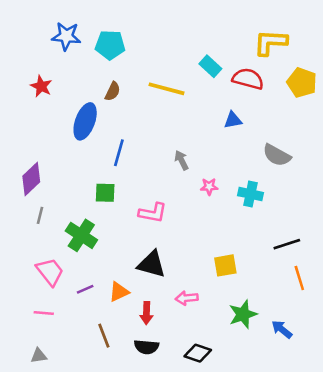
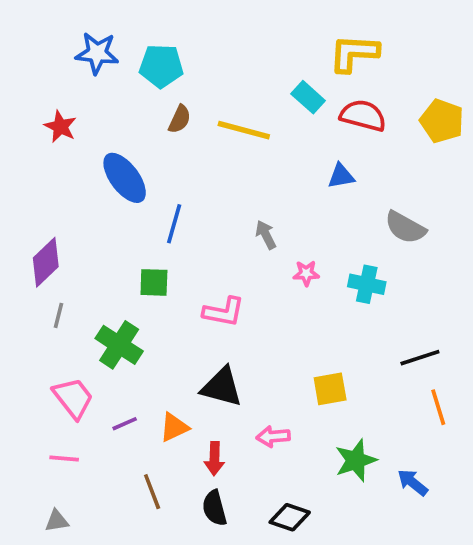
yellow L-shape: (270, 42) -> (354, 53), moved
brown semicircle: (113, 91) -> (180, 119), moved
blue ellipse: (85, 121) -> (125, 178), turned -57
black semicircle: (146, 347) -> (214, 508), turned 70

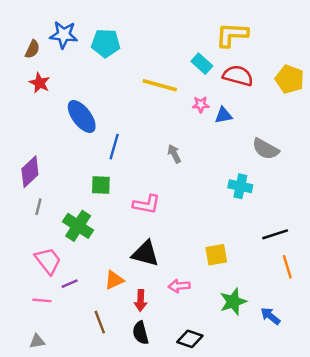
brown semicircle: (180, 119) -> (32, 49), moved
pink star: (306, 273) -> (201, 104), moved
purple line: (125, 424) -> (70, 284), moved

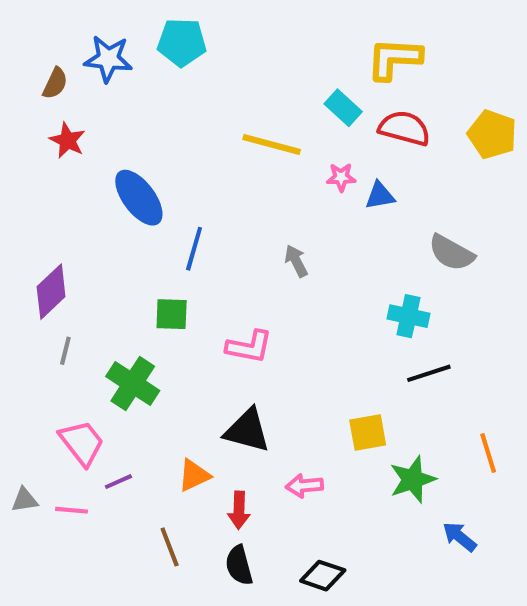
cyan pentagon: (106, 43) -> (182, 42), moved
black line: (275, 234) -> (429, 373), moved
green star: (233, 302) -> (413, 480), moved
gray triangle: (37, 341) -> (25, 500), moved

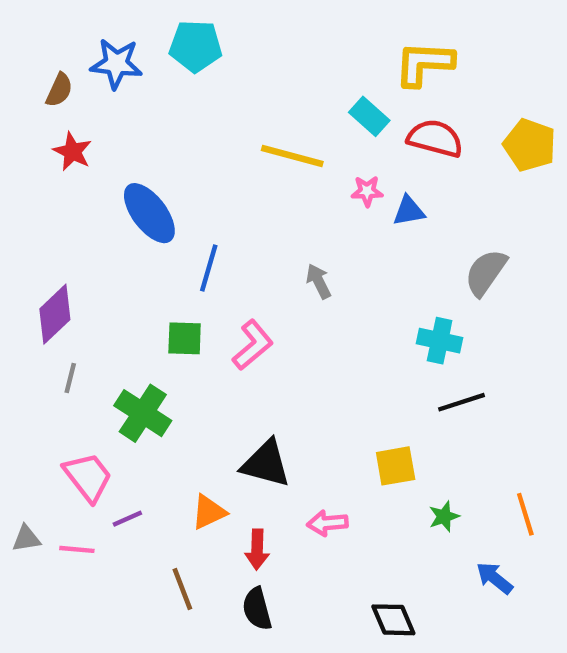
gray semicircle: (451, 253) -> (486, 272), turned 96
pink L-shape: (249, 347) -> (253, 345), moved, turned -51
orange line: (488, 453) -> (525, 514), moved
green star: (413, 480) -> (444, 516), size x0.6
black diamond: (323, 576) -> (393, 620), moved, turned 48

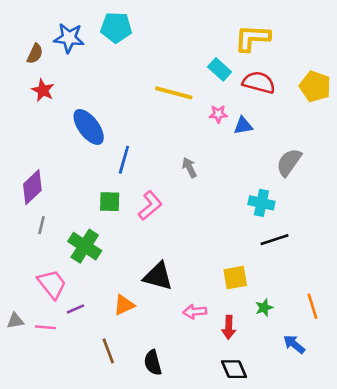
red arrow: (257, 549) -> (229, 327), moved

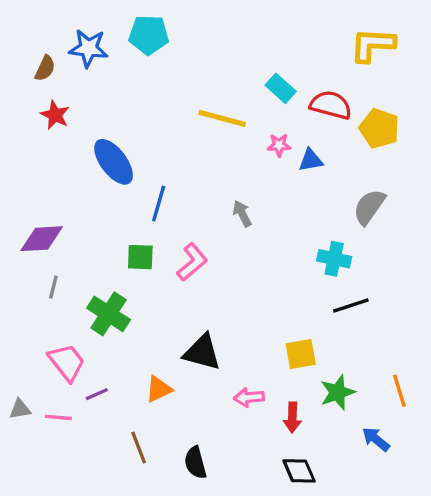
yellow L-shape: (252, 38) -> (373, 45), moved
yellow pentagon: (315, 86) -> (379, 128), moved
purple diamond: (32, 187) -> (42, 239), turned 40
green star: (264, 308) -> (337, 392), size x1.5

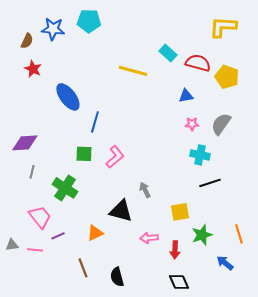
pink star: (279, 145) -> (192, 124), moved
gray arrow: (242, 214) -> (145, 190), moved

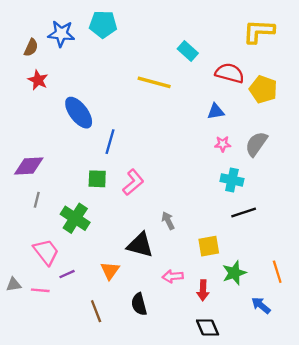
cyan rectangle: (168, 53) -> (188, 51), moved
orange triangle: (95, 233) -> (110, 271), turned -30
black semicircle: (117, 277) -> (139, 304), moved

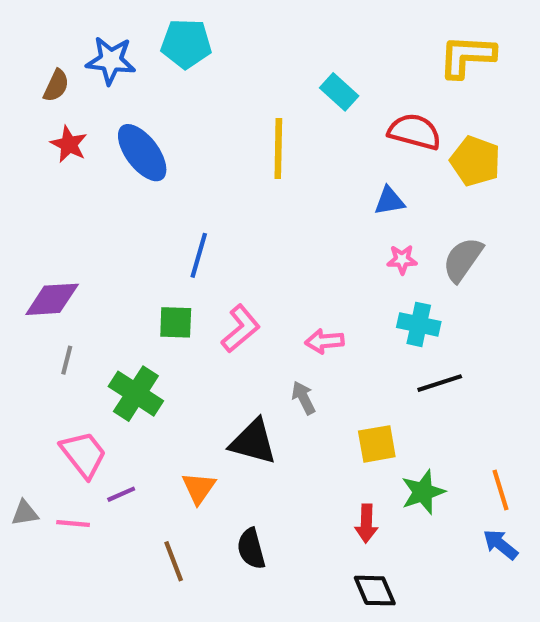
yellow line: (154, 82) -> (278, 148), turned 76
blue ellipse: (79, 113) -> (142, 153), moved
pink arrow: (173, 276) -> (324, 341), moved
blue arrow: (261, 305) -> (500, 544), moved

